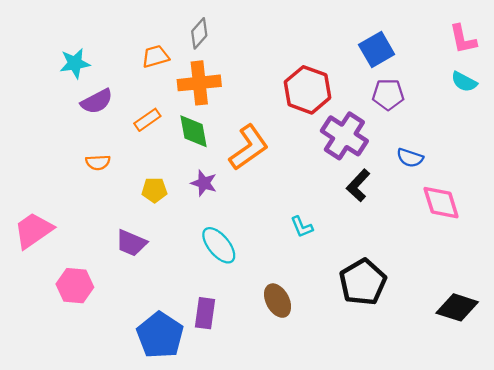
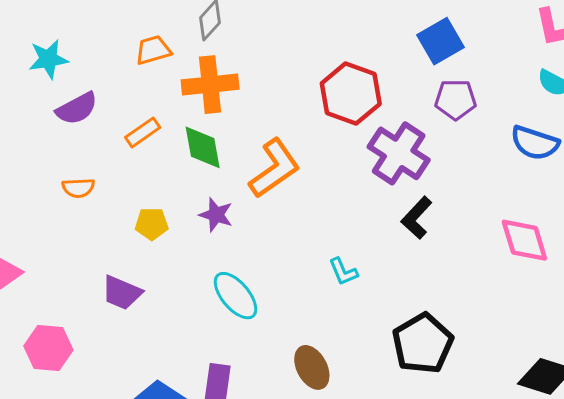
blue semicircle: (410, 158) -> (535, 143), moved, size x1.4

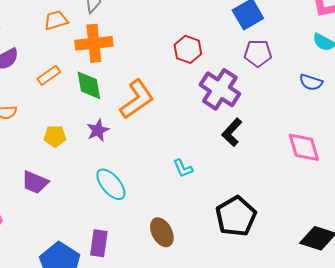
red hexagon: (351, 94) -> (188, 49), size x0.7
blue semicircle: (535, 143) -> (311, 82), size x0.7
purple star: (216, 215) -> (98, 130), turned 30

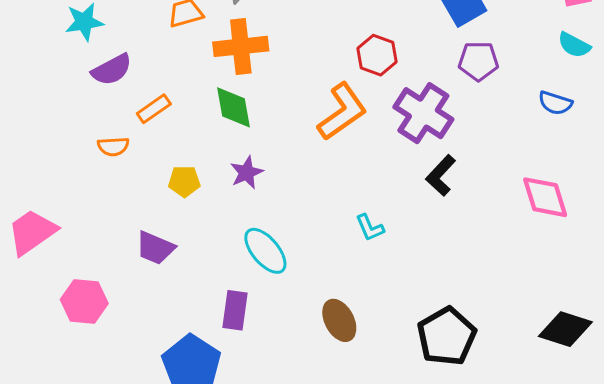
orange rectangle: (49, 75) -> (154, 109), moved
orange L-shape: (137, 99) -> (342, 112), moved
black pentagon: (236, 216) -> (447, 336), moved
purple rectangle: (99, 243) -> (235, 310), moved

